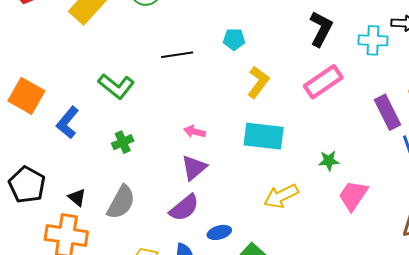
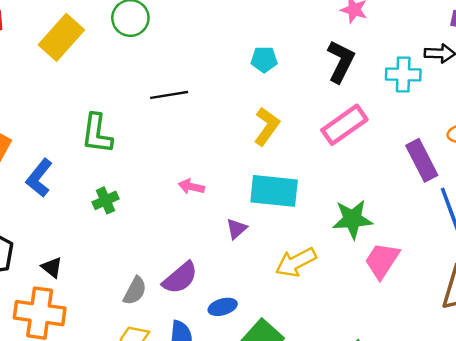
cyan pentagon: (234, 39) -> (264, 59), moved
green L-shape: (116, 86) -> (97, 134), turned 60
green star: (329, 161) -> (352, 219), size x1.6
purple triangle: (194, 168) -> (237, 229), moved, size x0.7
gray semicircle: (121, 202) -> (135, 291), moved, size x0.7

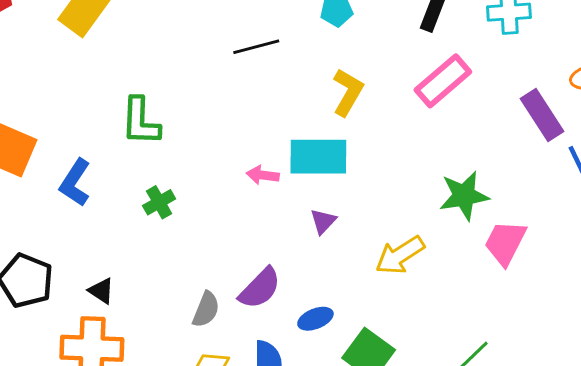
black line: (169, 95) -> (256, 47), moved
cyan rectangle: (274, 191) -> (318, 157), moved

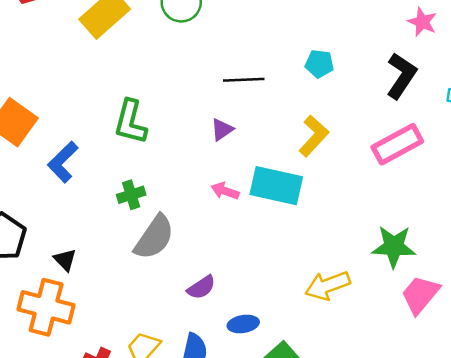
purple triangle: (323, 221) -> (222, 130), moved
purple semicircle: (260, 288) -> (201, 287), size x0.7
gray semicircle: (206, 310) -> (154, 237), moved, size x1.5

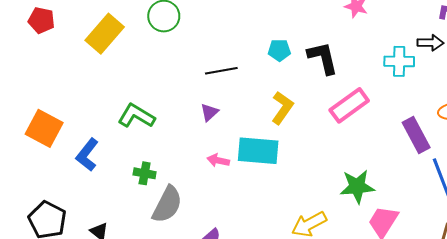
black L-shape: (401, 76) -> (323, 58), moved, turned -39
green L-shape: (130, 122) -> (136, 116), turned 114
green cross: (131, 195) -> (145, 173), turned 35

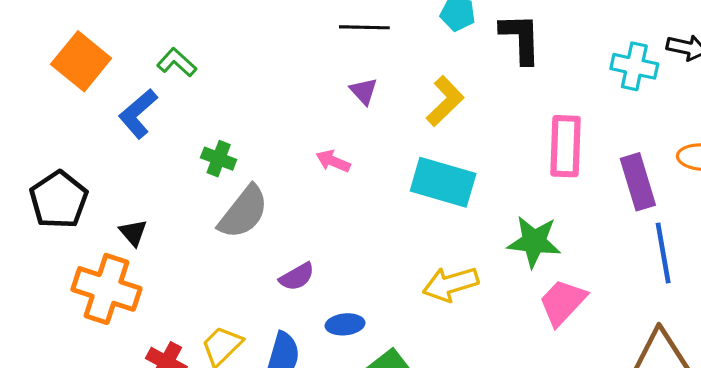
pink rectangle: (349, 105) -> (565, 146), moved, turned -63
purple triangle: (209, 112) -> (364, 91), moved, turned -42
green L-shape: (136, 116) -> (177, 62), moved, size x0.7
cyan rectangle: (258, 151) -> (443, 182), moved

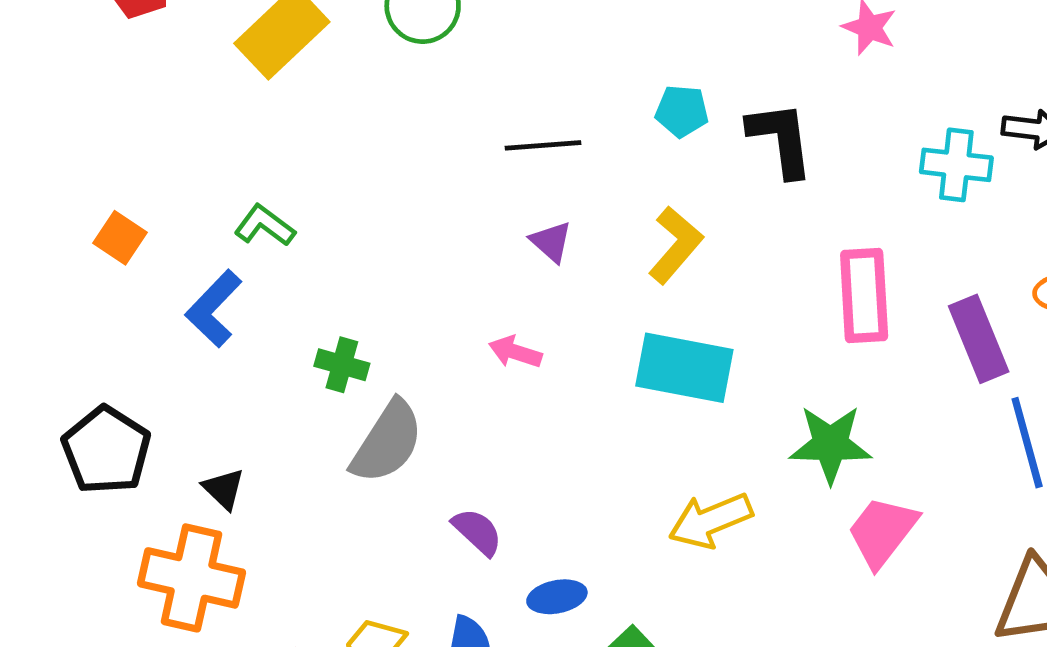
orange square: (81, 61) -> (120, 238), size x0.6
purple semicircle: (297, 277) -> (477, 532), turned -102

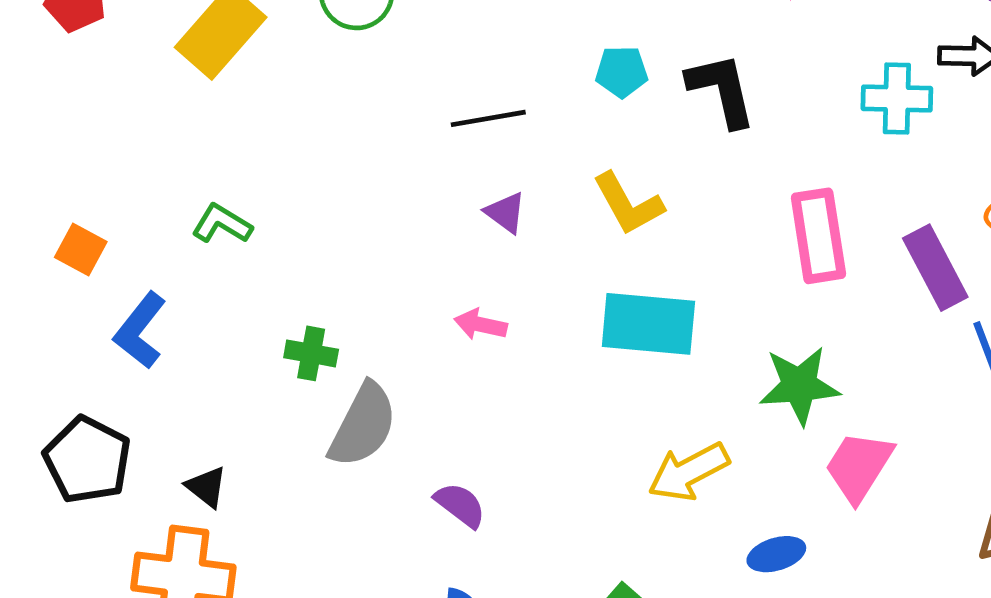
yellow L-shape: (676, 245) -> (628, 204), turned 116
blue L-shape: (214, 309) -> (140, 330), moved
blue ellipse: (557, 597) -> (776, 554), moved

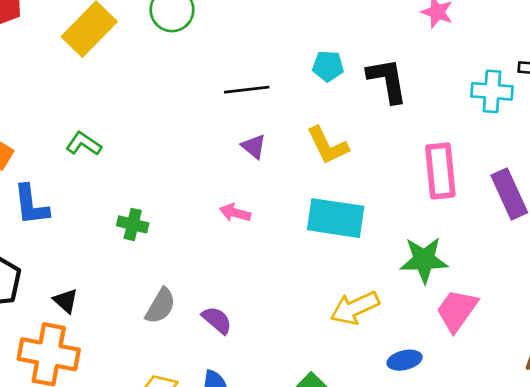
blue L-shape: (140, 330) -> (31, 205), turned -48
gray semicircle: (363, 425) -> (161, 306), moved, size x0.7

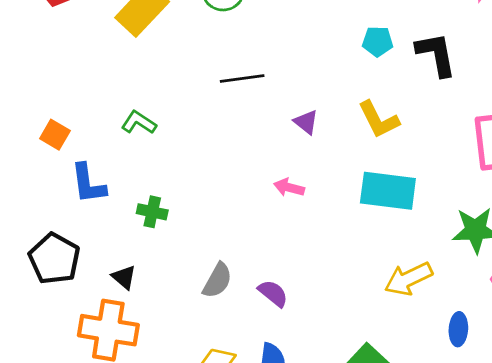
black line: (247, 90) -> (242, 78), moved
green cross: (133, 224) -> (152, 212), moved
blue ellipse: (405, 360) -> (458, 329), turned -72

